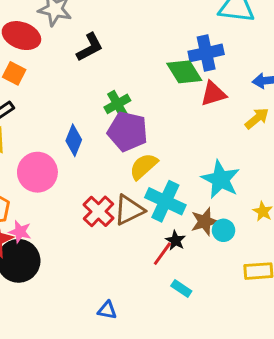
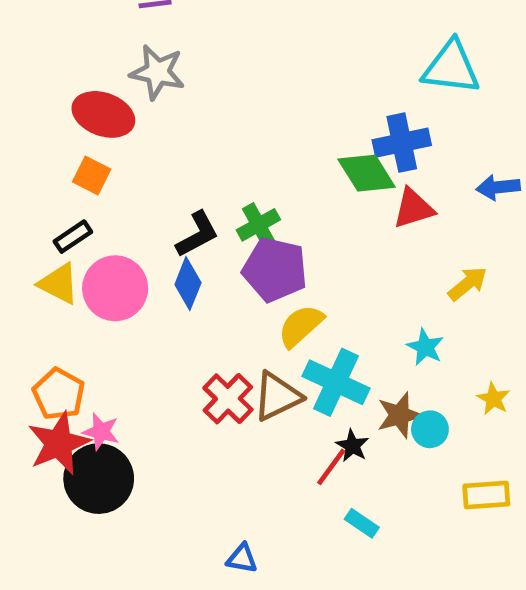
black L-shape: (90, 47) -> (197, 234), moved
yellow arrow: (257, 118) -> (468, 284), moved
pink circle: (37, 172) -> (115, 288), moved
cyan star: (221, 179) -> (425, 347), size x0.6

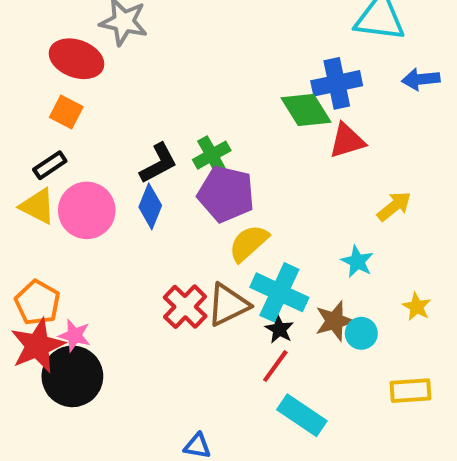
blue arrow: (498, 187) -> (421, 79), moved
black star: (352, 446) -> (279, 329), moved
cyan rectangle: (362, 523) -> (302, 415), size x1.6

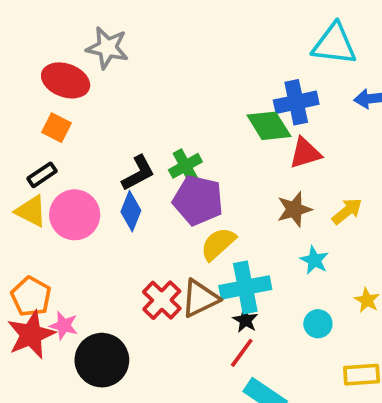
cyan cross: (279, 292) -> (245, 287), turned -36
brown star: (335, 321) -> (294, 209), moved
black circle: (72, 376) -> (102, 360), moved

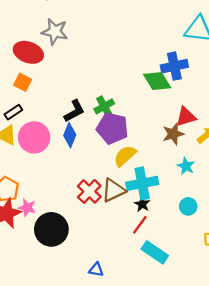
red triangle: (305, 153) -> (186, 117), moved

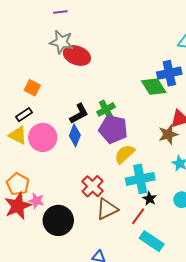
red ellipse: (28, 52) -> (77, 55), moved
brown triangle: (113, 190) -> (107, 209), moved
black star: (142, 204) -> (150, 199), moved

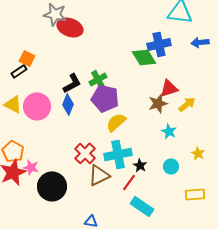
black rectangle: (24, 115) -> (19, 71), moved
cyan cross: (140, 179) -> (118, 154), moved

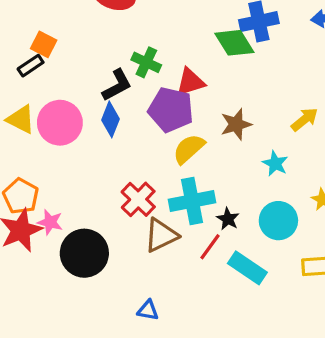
green cross: (98, 79) -> (146, 62), moved, turned -36
red triangle: (169, 88) -> (190, 82), moved
brown star: (158, 103) -> (236, 124), moved
cyan circle: (171, 166) -> (278, 221), size x1.5
cyan rectangle: (142, 206) -> (247, 268), moved

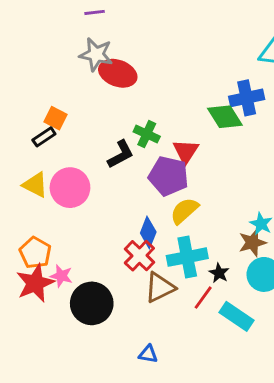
red triangle: (190, 82) -> (186, 151), turned -40
blue diamond: (110, 119) -> (148, 232), moved
brown star: (236, 124) -> (252, 243), moved

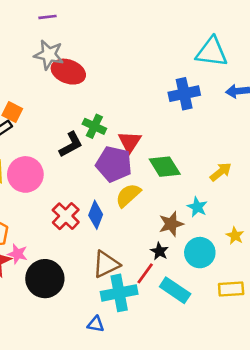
green diamond: (225, 117) -> (165, 167), moved
brown star: (252, 243) -> (171, 224), moved
red cross: (139, 256) -> (66, 216), moved
cyan cross: (187, 257) -> (119, 293), moved

